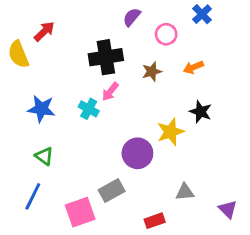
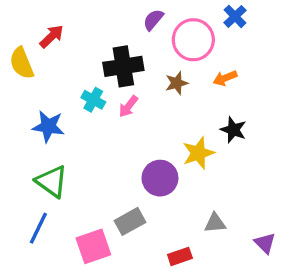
pink circle: (166, 34) -> (193, 40), size x1.6
cyan cross: (89, 109) -> (93, 100), moved
green triangle: (44, 156) -> (52, 181), size x1.5

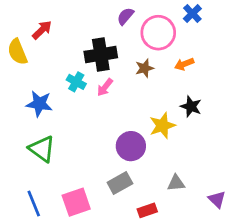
gray rectangle: (130, 221) -> (120, 183), moved
blue line: (38, 228) -> (34, 204), moved, turned -48

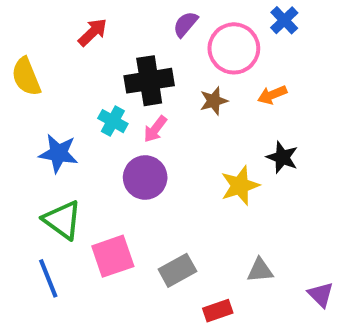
red arrow: (42, 30) -> (93, 32), moved
purple circle: (131, 146) -> (145, 178), moved
pink square: (76, 202) -> (113, 256), moved
blue line: (34, 204) -> (48, 278), moved

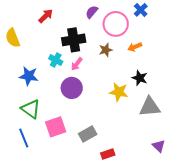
yellow star: (240, 186) -> (119, 92), turned 30
gray triangle: (260, 270) -> (150, 107), moved, size x1.6

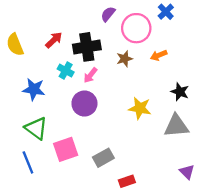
red arrow: (46, 16) -> (54, 40), moved
black star: (140, 78) -> (180, 92), moved

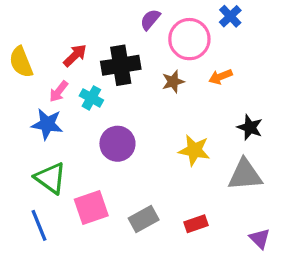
pink arrow: (90, 75) -> (59, 91), moved
red rectangle: (127, 181) -> (196, 224), moved

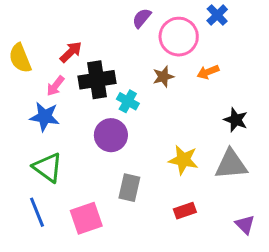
black cross: (121, 65) -> (97, 80), moved
cyan cross: (91, 98) -> (128, 101), moved
yellow star: (194, 150) -> (183, 160), moved
pink square: (91, 207) -> (86, 218), moved
gray rectangle: (144, 219) -> (129, 188), moved, turned -48

